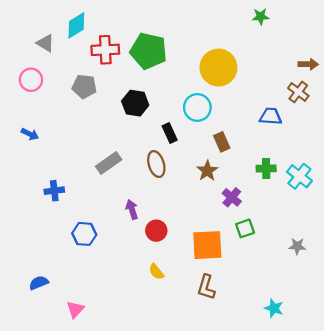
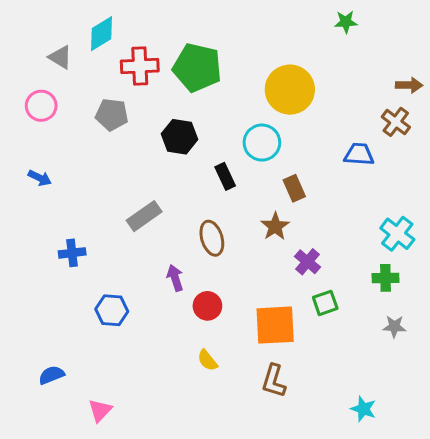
brown ellipse: (156, 164) -> (212, 238), moved
green cross: (266, 168) -> (386, 278), moved

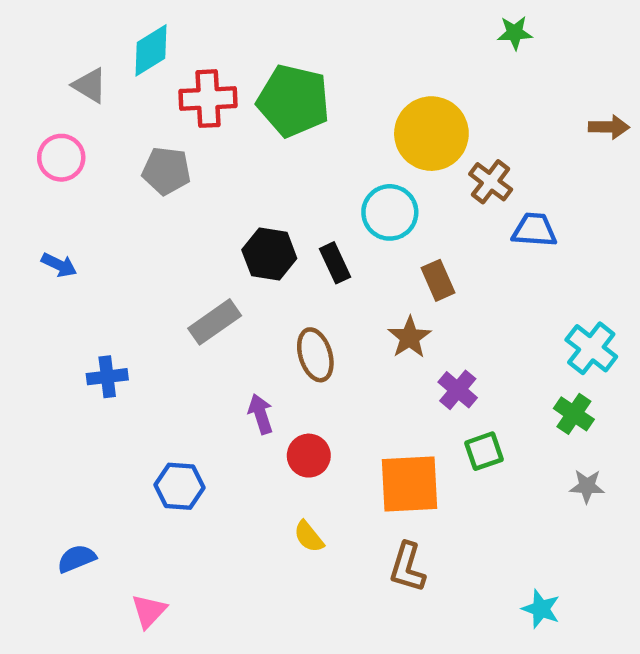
brown cross: (396, 122) -> (491, 182), moved
black hexagon: (179, 137) -> (269, 254), moved
green cross: (386, 278) -> (574, 414), turned 35
blue hexagon: (112, 310) -> (180, 486), moved

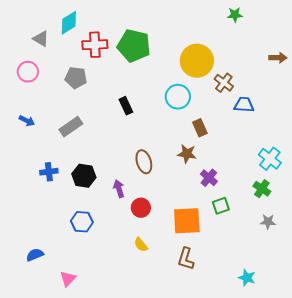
black hexagon: (269, 254) -> (84, 176), moved
black rectangle: (335, 263) -> (126, 106), moved
gray rectangle: (215, 322) -> (71, 127), moved
brown star: (410, 337) -> (187, 154), turned -30

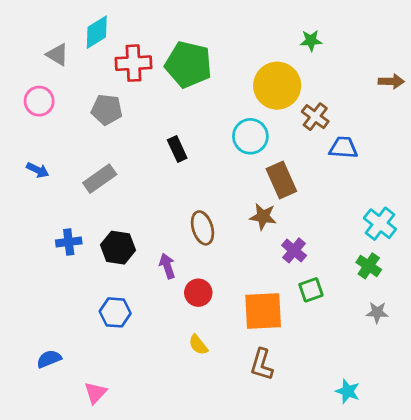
green star: (235, 15) -> (311, 41), moved
brown rectangle: (200, 128) -> (281, 180), size x1.4

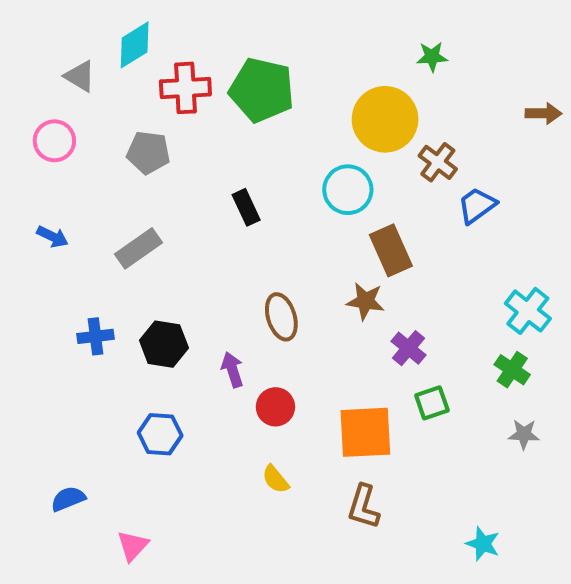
blue trapezoid: (343, 148) -> (477, 205), turned -40

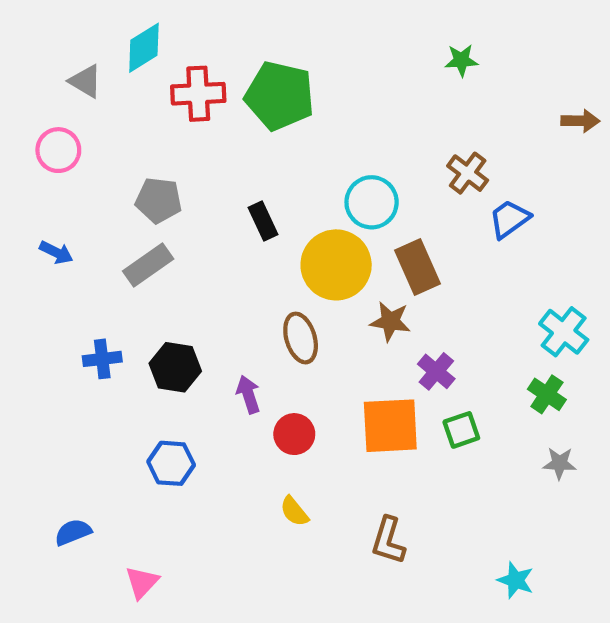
yellow circle: (385, 119) -> (336, 265), moved
gray pentagon: (148, 153) -> (159, 200), moved
orange square: (365, 432) -> (390, 426), moved

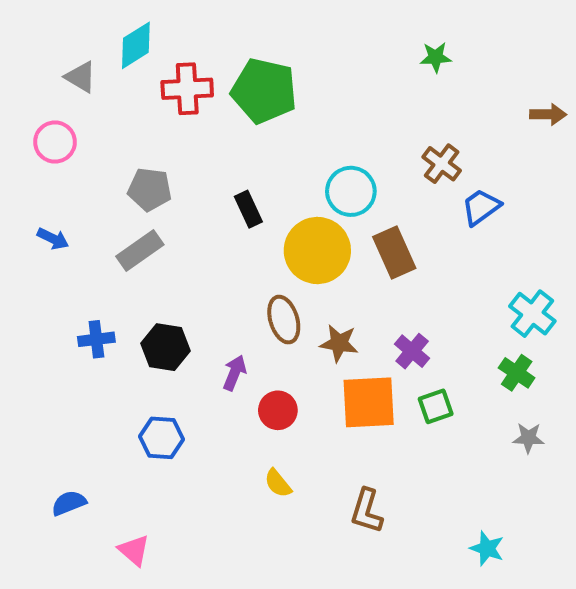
brown star: (390, 321) -> (339, 343), moved
purple arrow: (248, 394) -> (234, 373), turned 40
pink triangle: (142, 582) -> (134, 550), turned -32

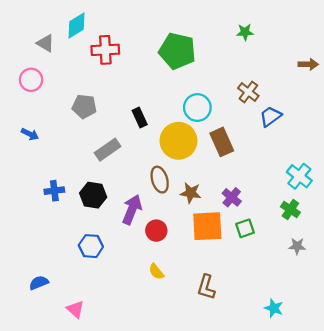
green pentagon: (264, 91) -> (177, 51), moved
gray rectangle: (140, 251) -> (108, 150), moved
purple arrow: (234, 373) -> (132, 210), size x1.5

